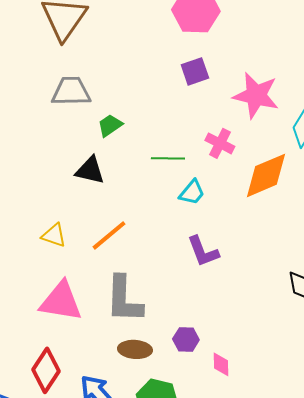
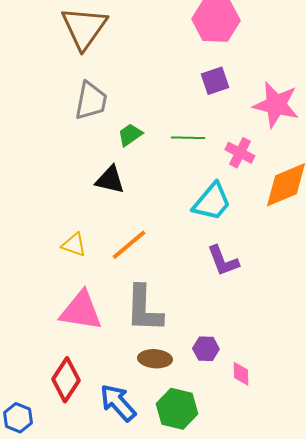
gray trapezoid: (71, 91) -> (91, 101), turned 102
green line: (168, 158) -> (188, 138), moved
cyan trapezoid: (192, 192) -> (212, 202), size x1.5

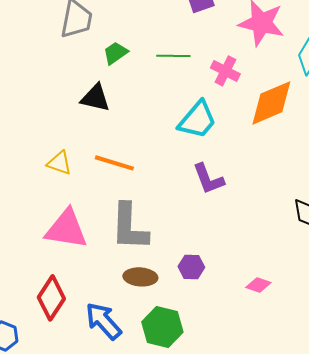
orange line: (129, 245) -> (114, 163), turned 57
pink diamond: (241, 374) -> (258, 285), moved, turned -70

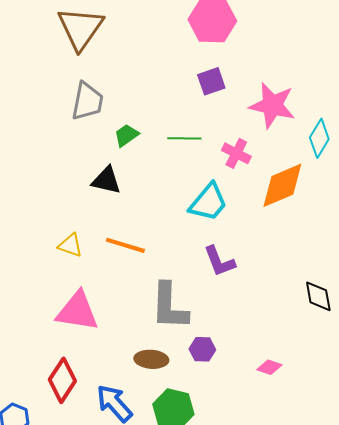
gray L-shape: (129, 227) -> (169, 306), moved

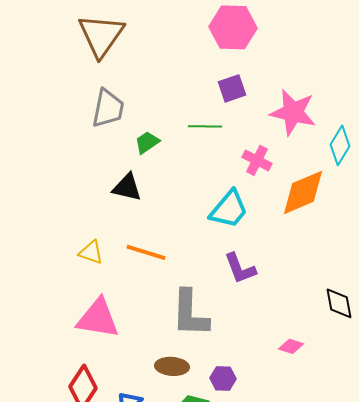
green line: (184, 138) -> (205, 126), moved
purple hexagon: (202, 349) -> (223, 378), moved
pink diamond: (269, 367) -> (291, 346), moved

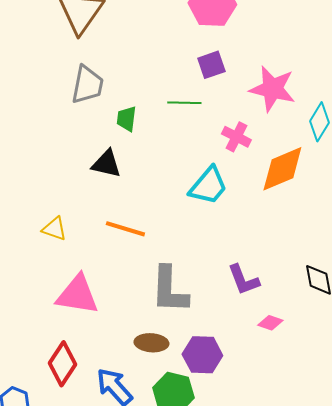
green trapezoid: (147, 142) -> (126, 119), turned -48
yellow triangle: (91, 252) -> (54, 229), moved
purple L-shape: (240, 268) -> (243, 280), moved
purple hexagon: (223, 378) -> (202, 355), size x1.5

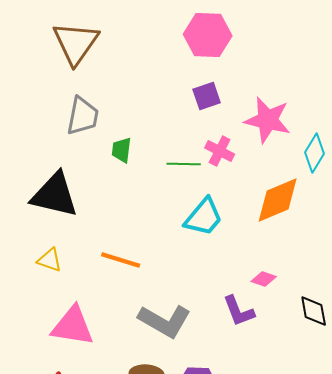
green line: (184, 103) -> (184, 164), moved
pink cross: (236, 137) -> (220, 151), moved
black triangle: (106, 164) -> (55, 195), moved, size x1.6
gray L-shape: (169, 290) -> (165, 321), turned -62
pink diamond: (270, 323) -> (264, 279), moved

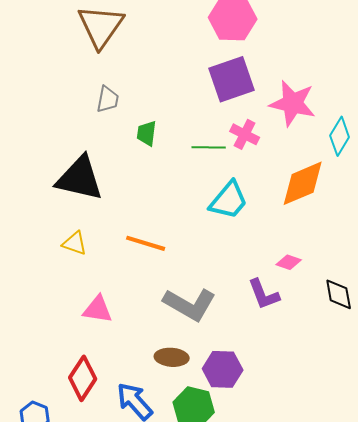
purple square: (207, 96) -> (232, 79), size x1.6
gray trapezoid: (83, 116) -> (108, 99), size x0.7
pink triangle: (73, 326) -> (98, 309), size x0.7

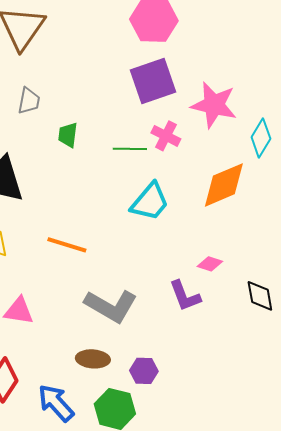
purple hexagon: (223, 369) -> (144, 371), size x0.7

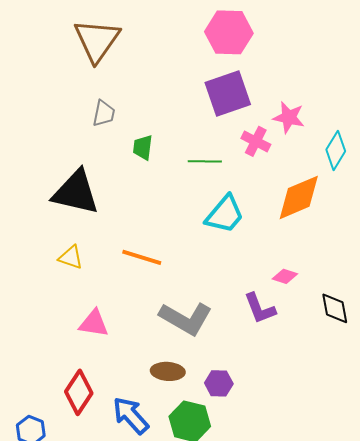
pink star: (214, 105) -> (289, 117), size x0.7
pink cross: (166, 136) -> (256, 141), moved

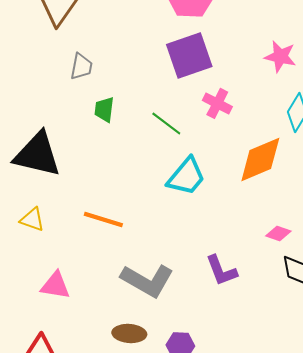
gray trapezoid: (104, 113) -> (81, 66), moved
pink star: (289, 117) -> (280, 56), moved
green line: (205, 161) -> (166, 123), turned 36
pink diamond: (285, 276) -> (278, 233), moved

